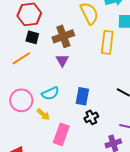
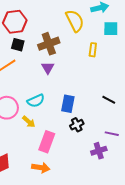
yellow rectangle: (107, 42) -> (93, 50), size x0.6

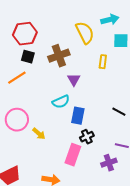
purple triangle: (48, 68) -> (74, 80), moved
cyan semicircle: (36, 101) -> (61, 102), moved
pink rectangle: (47, 142) -> (73, 155), moved

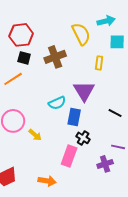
purple triangle: (74, 80) -> (84, 91), moved, size x1.6
black cross: (87, 137) -> (83, 138), turned -32

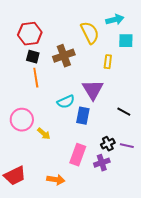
orange line: (13, 79) -> (36, 78), moved, turned -66
black cross: (83, 138) -> (108, 144), moved, turned 32
purple cross: (105, 164) -> (102, 163), moved

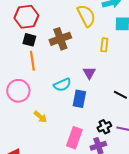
purple triangle: (93, 90) -> (89, 73), size x0.6
pink circle: (22, 120) -> (18, 91), moved

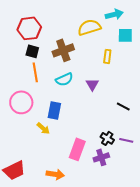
yellow semicircle: (86, 16) -> (89, 27), turned -80
cyan semicircle: (62, 85) -> (64, 79), moved
blue rectangle: (79, 99) -> (54, 110), moved
black cross: (104, 127) -> (107, 138), turned -32

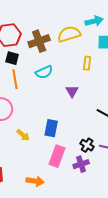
brown cross: (63, 50) -> (39, 41), moved
cyan semicircle: (64, 79) -> (44, 72), moved
blue rectangle: (54, 110) -> (51, 128), moved

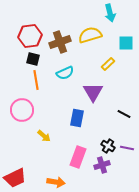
cyan arrow: (94, 21) -> (110, 13), moved, turned 90
yellow rectangle: (87, 63) -> (108, 64), turned 40
purple triangle: (72, 91) -> (93, 92), size x1.5
blue rectangle: (51, 128) -> (77, 118), moved

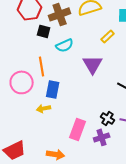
black square: (33, 59) -> (44, 31), moved
orange line: (36, 80) -> (42, 66), moved
blue rectangle: (77, 118) -> (53, 89), moved
yellow arrow: (44, 136) -> (44, 108), turned 128

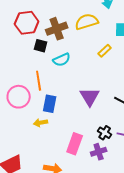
purple triangle: (93, 64) -> (90, 97), moved

